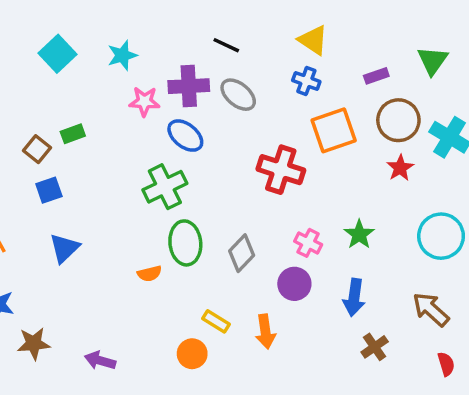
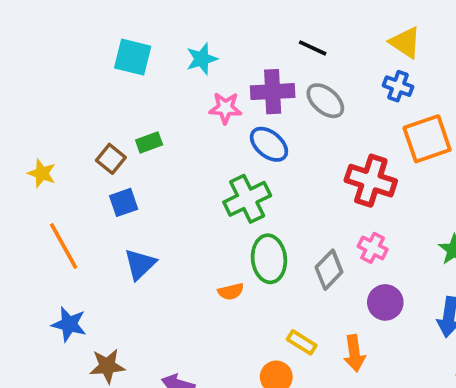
cyan square: (57, 54) -> (133, 57), turned -33
pink cross: (308, 243) -> (373, 248), moved

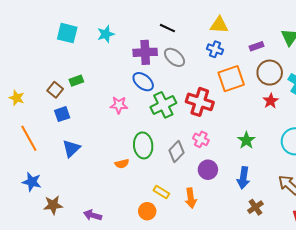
yellow triangle: (405, 43) -> (219, 25), turned -30
pink star: (225, 108) -> (119, 105), moved
green cross: (247, 199) -> (163, 105), moved

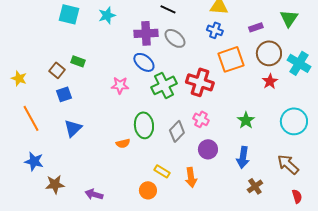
green rectangle: (76, 81) -> (78, 61), turned 40

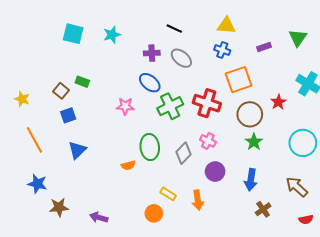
purple cross: (146, 33) -> (152, 53), size x0.7
brown circle: (269, 53) -> (250, 114), moved
red semicircle: (297, 196) -> (306, 219), turned 96

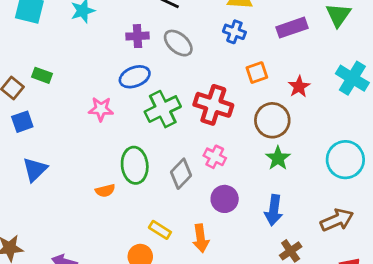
purple rectangle: (264, 47) -> (292, 28), size x1.5
orange square: (239, 80) -> (257, 73), size x0.6
blue ellipse: (150, 83) -> (135, 77), turned -60
red star: (278, 102) -> (299, 87), moved
brown arrow: (297, 187) -> (337, 220), turned 115

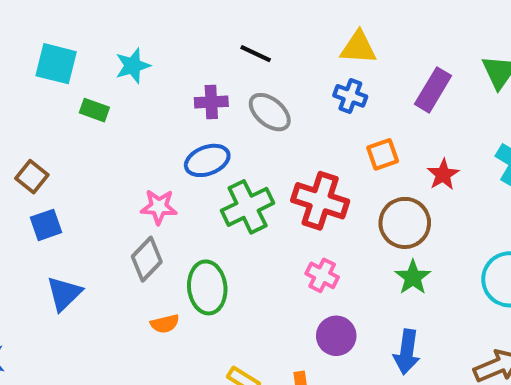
purple rectangle: (292, 28) -> (433, 90), turned -40
green rectangle: (42, 75) -> (94, 110), moved
gray diamond: (181, 174) -> (147, 259), moved

